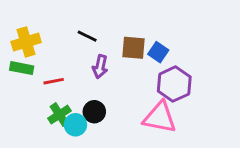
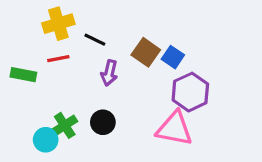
yellow cross: (26, 42) -> (58, 24), moved
brown square: (134, 48) -> (146, 52), turned 30
red line: (54, 81) -> (58, 59), moved
cyan circle: (75, 125) -> (46, 140), moved

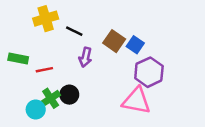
red line: (58, 59) -> (44, 70), moved
black circle: (103, 122) -> (69, 95), moved

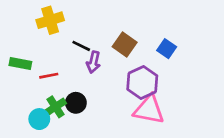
black line: (74, 31) -> (81, 46), moved
blue square: (135, 45) -> (167, 49), moved
purple hexagon: (149, 72) -> (142, 82), moved

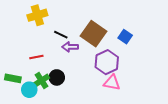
brown square: (125, 45) -> (94, 34), size x1.4
purple arrow: (93, 62) -> (70, 47), turned 77
green rectangle: (20, 64) -> (13, 78), moved
pink triangle: (149, 110) -> (112, 83), size x0.7

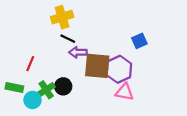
yellow cross: (37, 15) -> (62, 17), moved
brown square: (94, 34) -> (97, 66), moved, turned -30
blue square: (125, 37) -> (139, 41), turned 32
red line: (36, 57) -> (30, 64), moved, turned -56

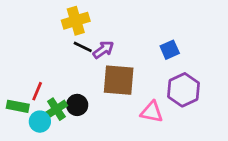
purple arrow: (78, 52) -> (103, 50), moved, turned 144
red line: (30, 64) -> (37, 91), moved
purple hexagon: (119, 69) -> (184, 90), moved

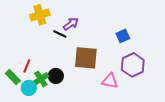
yellow cross: (76, 21) -> (40, 15), moved
purple arrow: (103, 50) -> (71, 24), moved
green rectangle: (18, 106) -> (13, 77), turned 35

